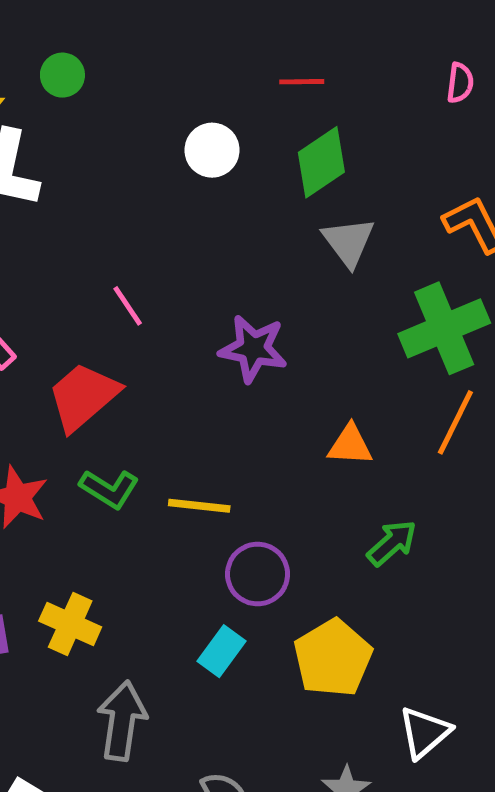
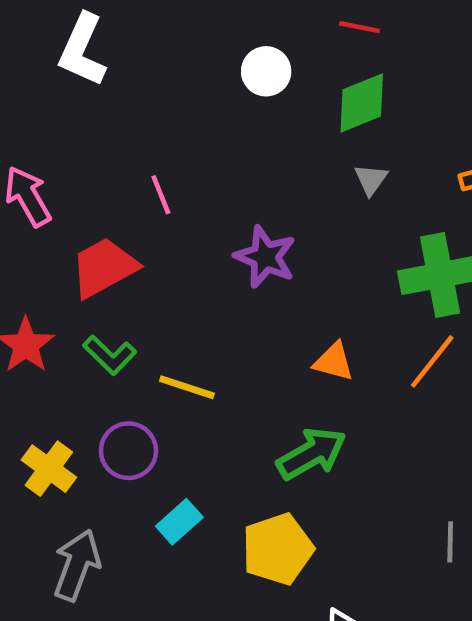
gray triangle: (348, 242) -> (371, 179), size x0.7
green arrow: (392, 543) -> (312, 454), moved, size x1.4
purple circle: (258, 574) -> (128, 451), moved

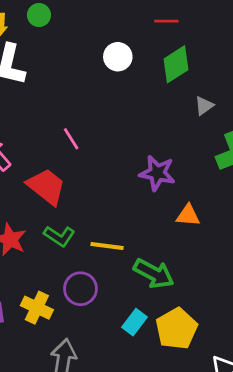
gray triangle: (371, 179) -> (204, 106), moved, turned 30
purple star: (265, 257) -> (157, 173), moved
red trapezoid: (104, 267) -> (46, 187), turned 78
green arrow: (312, 454) -> (154, 274), moved, turned 69
cyan rectangle: (179, 522) -> (134, 322), moved

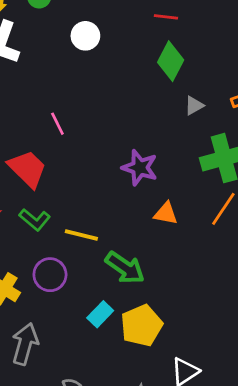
white circle: (118, 57) -> (85, 36), moved
green diamond: (176, 64) -> (171, 61), turned -36

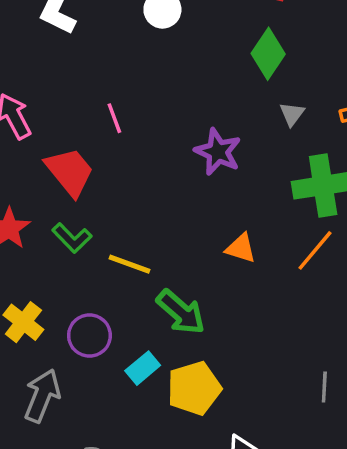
gray triangle: (194, 106) -> (292, 114), turned -30
purple star: (140, 168) -> (218, 152), moved
purple circle: (50, 275) -> (89, 336), moved

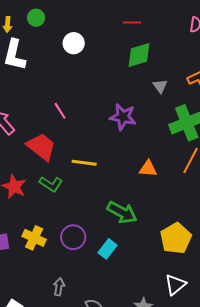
green diamond: (268, 54) -> (139, 55), turned 52
yellow line: (129, 264) -> (84, 163), moved
yellow pentagon: (194, 388) -> (176, 238), moved
gray arrow: (42, 396) -> (59, 287), moved, size x0.6

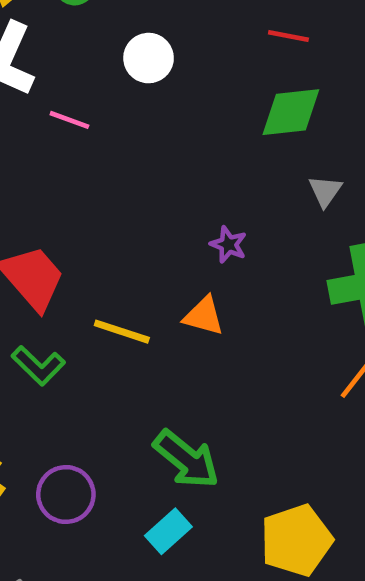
pink line: (60, 111) -> (69, 120), moved, turned -48
purple star: (123, 117) -> (228, 245), size x0.6
orange triangle: (148, 169) -> (204, 316), moved
cyan rectangle: (108, 249) -> (168, 531), moved

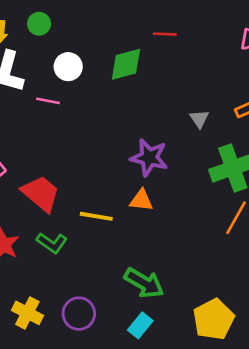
white circle: (149, 58) -> (68, 67), moved
green diamond: (291, 112) -> (126, 64), moved
purple star: (228, 245) -> (149, 158), size x1.8

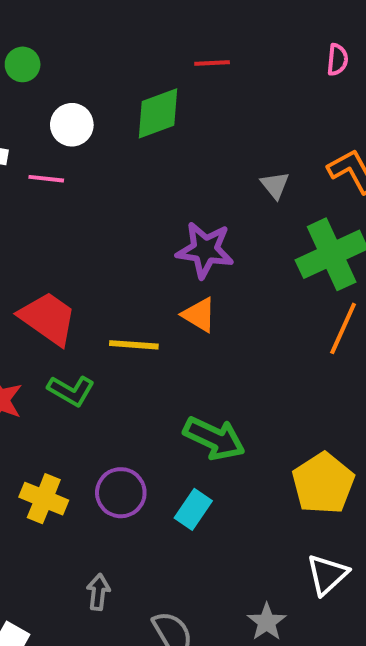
orange triangle: (141, 200) -> (199, 315), turned 30
cyan rectangle: (140, 325) -> (193, 509), moved

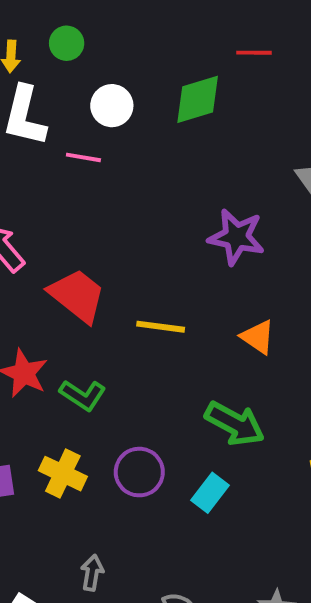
orange triangle: (199, 315) -> (258, 337), moved
green L-shape: (71, 391) -> (83, 395), moved
gray arrow: (98, 592) -> (92, 573), moved

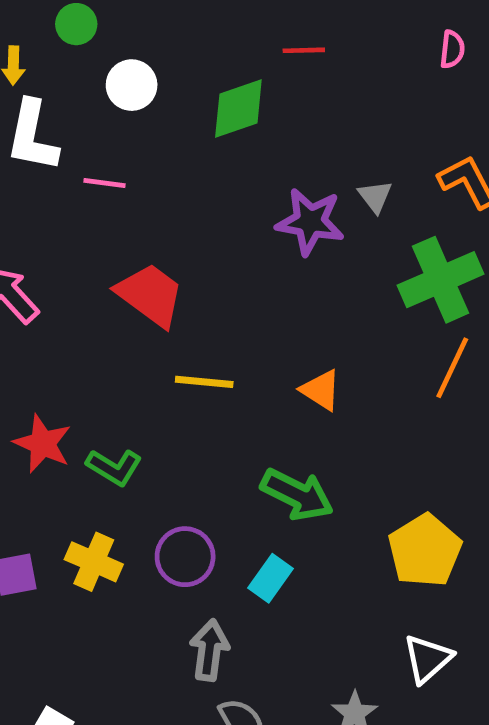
green circle: (67, 43) -> (76, 24), moved
white circle: (112, 106) -> (132, 85), moved
purple star: (236, 237) -> (310, 222), moved
red trapezoid: (77, 295) -> (150, 295), moved
gray arrow: (92, 573) -> (209, 650), moved, size x1.4

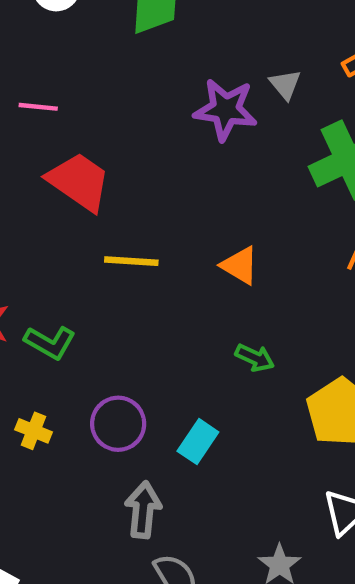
pink line: (105, 183) -> (38, 107), moved
green arrow: (297, 495) -> (255, 358), moved, size x0.6
yellow cross: (94, 562) -> (34, 431), size x0.7

